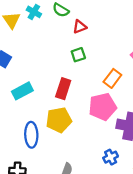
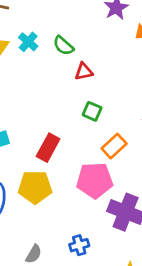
green square: (78, 55) -> (92, 111), moved, turned 32
blue cross: (111, 157) -> (79, 245), moved

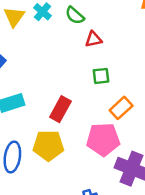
green square: (92, 111) -> (101, 76), turned -30

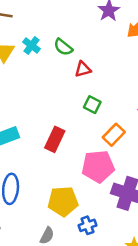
green square: (101, 76) -> (92, 105), turned 36
yellow pentagon: (48, 145) -> (63, 201), moved

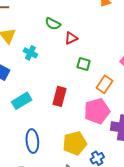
cyan cross: (32, 45) -> (30, 53), moved

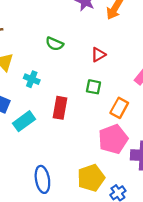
red triangle: (71, 38) -> (98, 55), moved
red rectangle: (59, 96) -> (60, 108), moved
cyan rectangle: (22, 101) -> (24, 121), moved

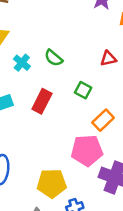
green semicircle: (55, 44) -> (54, 58), moved
red triangle: (98, 55) -> (108, 58), moved

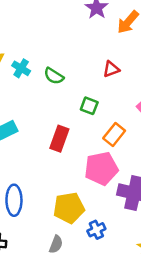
cyan cross: (22, 63) -> (21, 68), moved
red rectangle: (42, 101) -> (59, 139), moved

